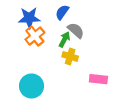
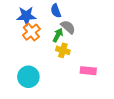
blue semicircle: (62, 12) -> (56, 11), turned -56

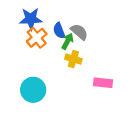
blue semicircle: (56, 11) -> (59, 31), moved

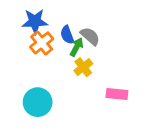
yellow cross: (73, 59) -> (83, 67), turned 35

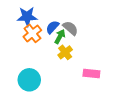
blue semicircle: (67, 35) -> (52, 27), turned 64

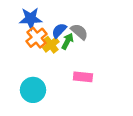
yellow cross: (65, 52) -> (51, 45), moved
pink rectangle: (91, 73) -> (83, 77), moved

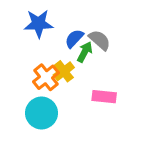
orange cross: (37, 38) -> (46, 77), moved
yellow cross: (51, 45) -> (64, 71), moved

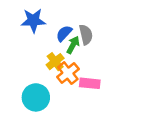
gray semicircle: (100, 40) -> (86, 35), turned 36
orange cross: (46, 77) -> (68, 73), moved

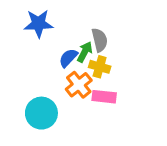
blue semicircle: (64, 33) -> (68, 58), moved
yellow cross: (55, 62) -> (100, 67), moved, turned -36

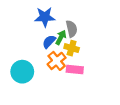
blue star: (38, 24) -> (45, 17), moved
cyan circle: (41, 113) -> (22, 72), moved

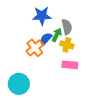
orange cross: (57, 61) -> (35, 48), moved
cyan circle: (22, 72) -> (19, 84), moved

